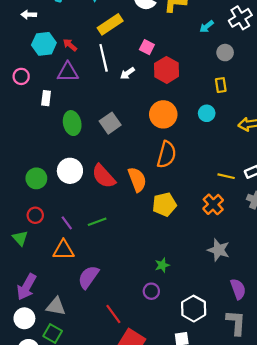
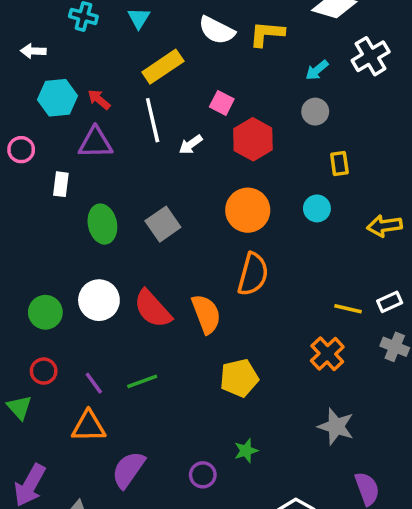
gray circle: (225, 53) -> (315, 112), moved
yellow pentagon: (164, 204) -> (239, 378), moved
purple circle: (151, 291) -> (203, 475), moved

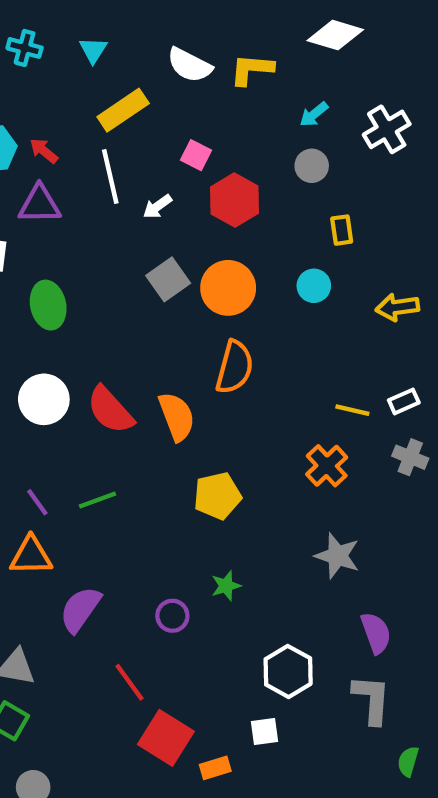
white cross: (371, 56) -> (387, 129), moved
gray square: (163, 224) -> (168, 279), moved

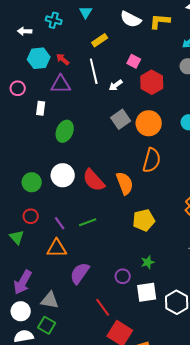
cyan cross: (25, 48) -> (54, 20), moved
yellow rectangle: (123, 110) -> (100, 40), size x0.7
green ellipse: (48, 305) -> (65, 131), turned 35
white square: (265, 731) -> (147, 292), moved, size x1.5

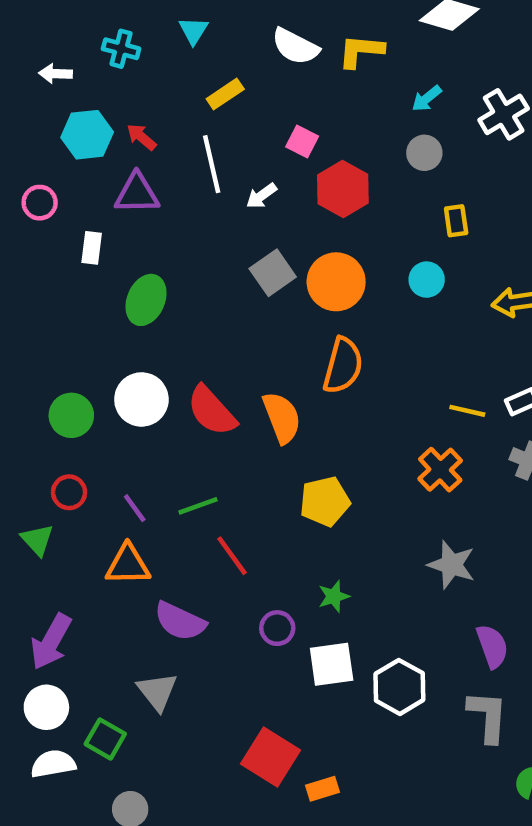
purple semicircle: (80, 273) -> (180, 621), turned -100
gray triangle: (50, 300) -> (157, 691), moved, turned 42
red line: (103, 307) -> (232, 556), moved

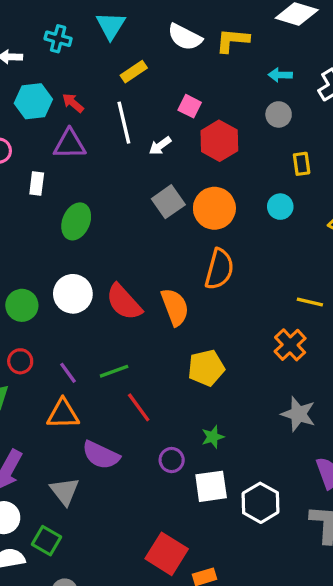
cyan triangle: (194, 31) -> (111, 26), size x1.4
cyan arrow: (427, 98) -> (280, 75), turned 40
gray triangle: (157, 691) -> (65, 491), moved

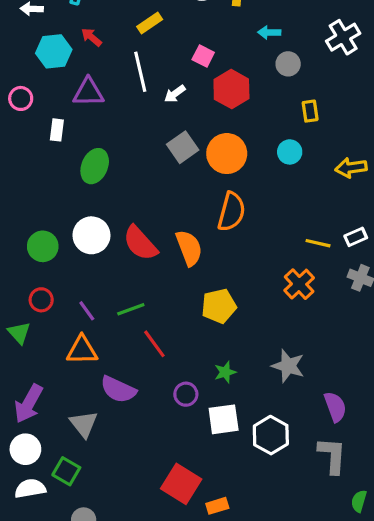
cyan arrow: (280, 75) -> (269, 32), moved
red arrow: (73, 103) -> (91, 37), moved
gray star: (298, 414) -> (288, 366), moved

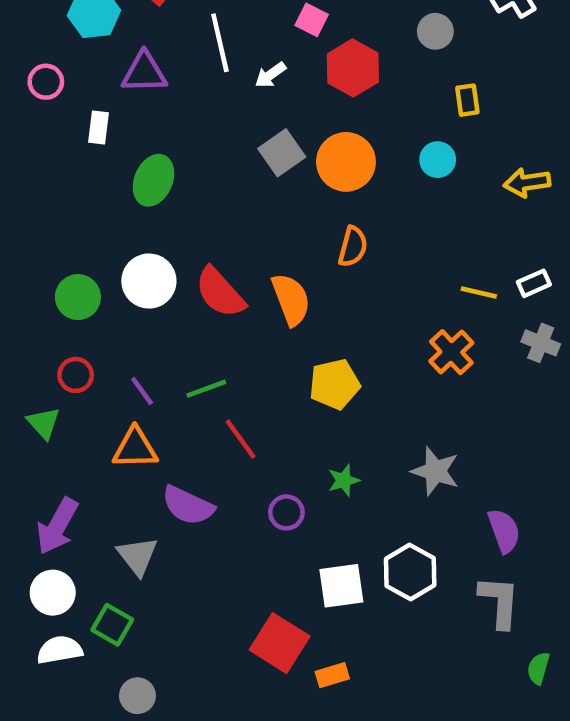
orange semicircle: (231, 212) -> (353, 247), size x0.7
white square: (224, 419) -> (341, 586), moved

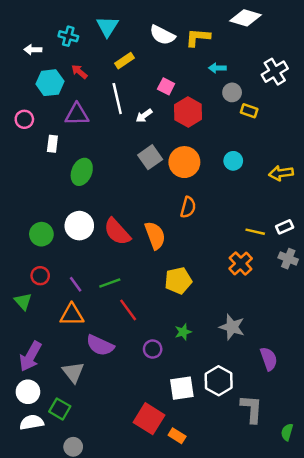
yellow rectangle: (467, 100) -> (249, 111), moved, turned -63
gray L-shape: (499, 602) -> (252, 409), moved
orange rectangle: (332, 675) -> (177, 436), turned 49

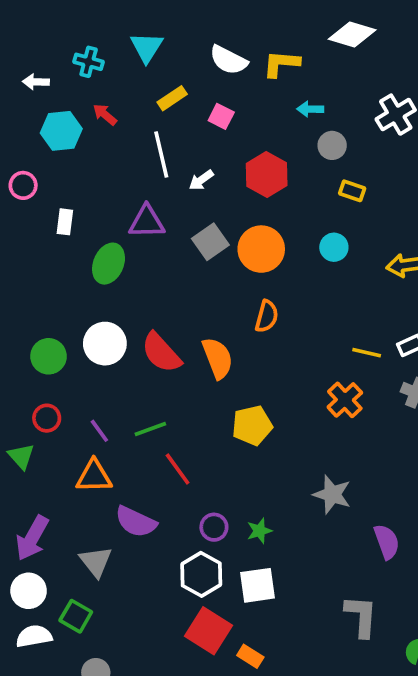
pink square: (166, 86) -> (221, 116), moved
yellow rectangle: (249, 111) -> (352, 191), moved
purple triangle: (77, 114) -> (147, 222), moved
green star: (183, 332) -> (259, 531), moved
white hexagon: (219, 381) -> (201, 574), moved

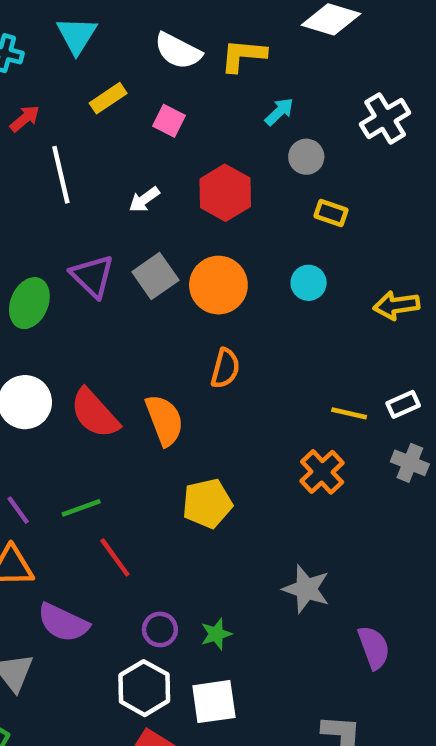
cyan arrow: (310, 109) -> (279, 112), turned 135
red arrow: (105, 115) -> (25, 118), turned 100
white line: (161, 155) -> (61, 175), moved
purple triangle: (147, 222) -> (92, 276), moved, turned 45

